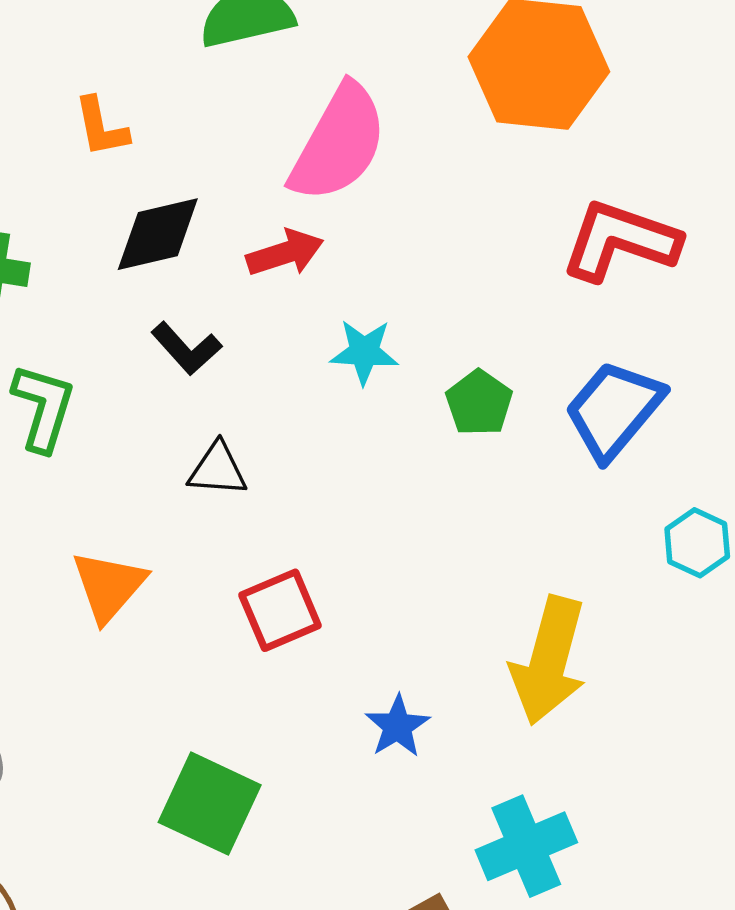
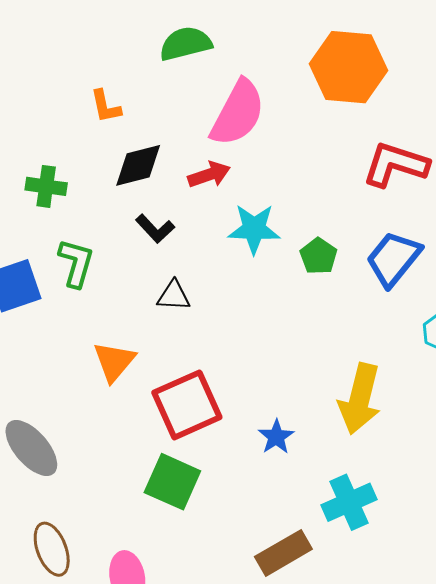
cyan star: (364, 352) -> (254, 229), size x1.4
red square: (280, 610) -> (187, 405), moved, size x1.5

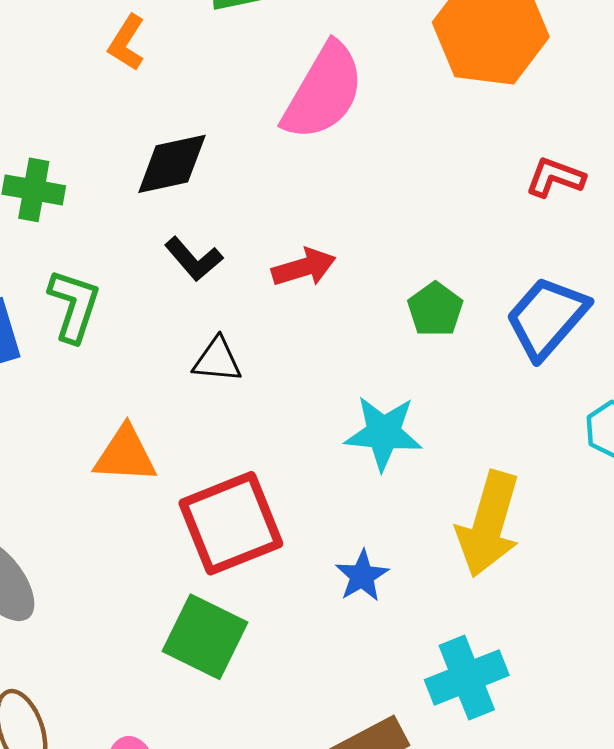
orange L-shape: (106, 106) -> (127, 43), moved, turned 42
red L-shape: (395, 165) -> (555, 177), size x0.6
red arrow: (209, 175) -> (304, 267), moved
cyan star: (254, 229) -> (383, 433), moved
orange triangle: (114, 362) -> (125, 455), turned 51

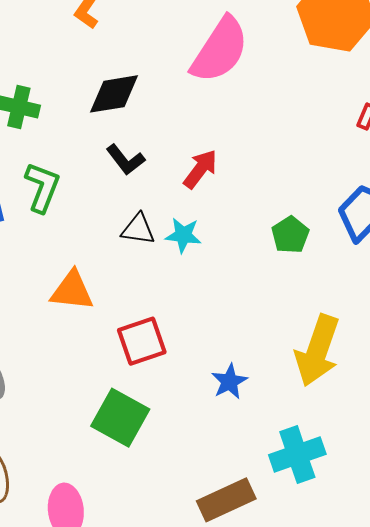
red arrow: (304, 267) -> (200, 169), turned -39
green pentagon: (435, 309) -> (290, 235), moved
cyan star: (383, 433) -> (183, 235), moved, size x0.7
red square: (231, 523) -> (142, 341), size x0.7

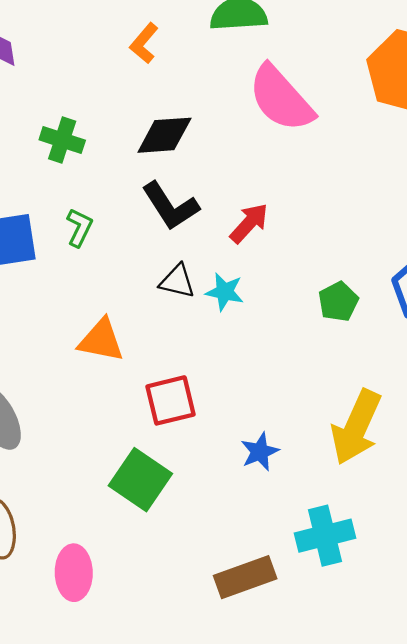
pink semicircle: (220, 50) -> (281, 98), turned 100
black L-shape: (125, 160) -> (170, 206), size x1.4
green L-shape: (42, 187) -> (79, 228), size x0.7

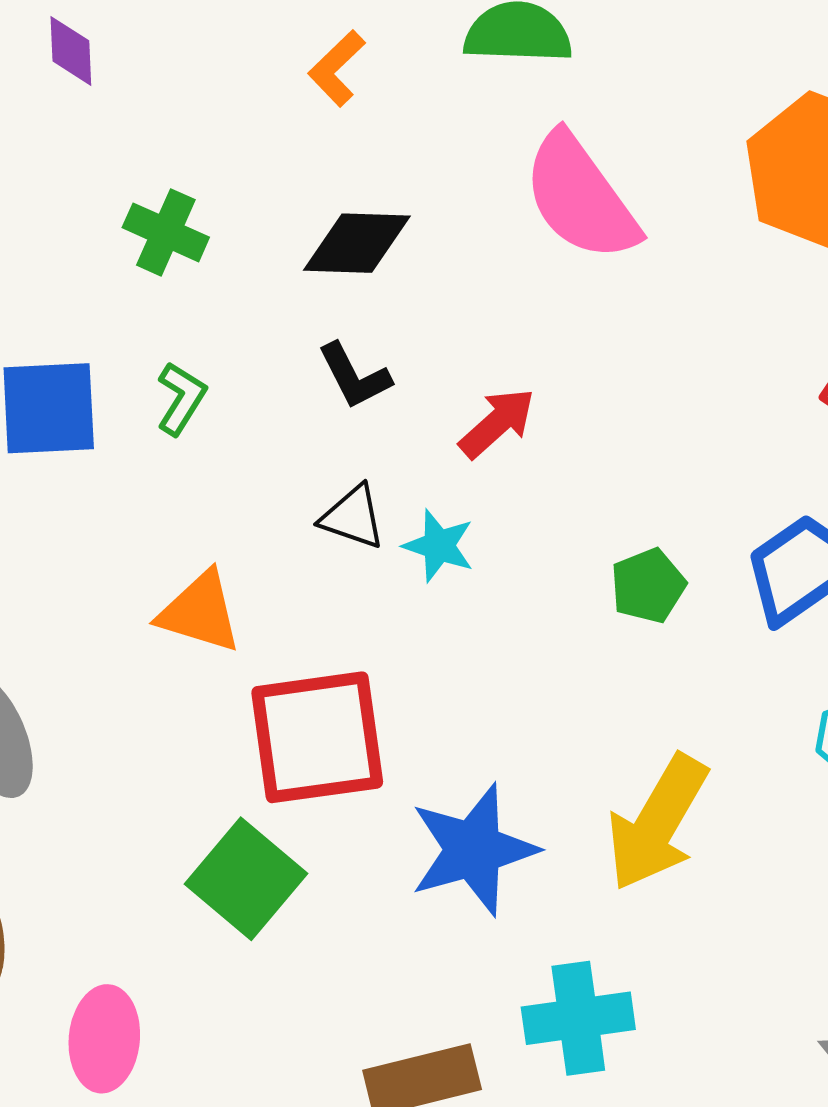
black L-shape: (170, 206) -> (354, 376), size x0.7
red square: (171, 400) -> (317, 737), size x1.5
blue star: (260, 452) -> (473, 850), size x1.8

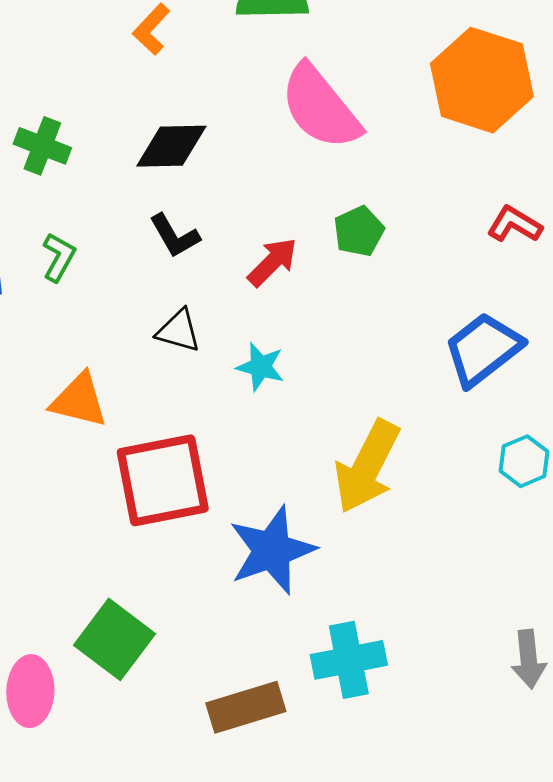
cyan star: (439, 546) -> (261, 367), moved
green pentagon: (648, 586) -> (359, 231), moved
yellow arrow: (657, 823) -> (367, 467), moved
green square: (246, 879) -> (114, 639), moved

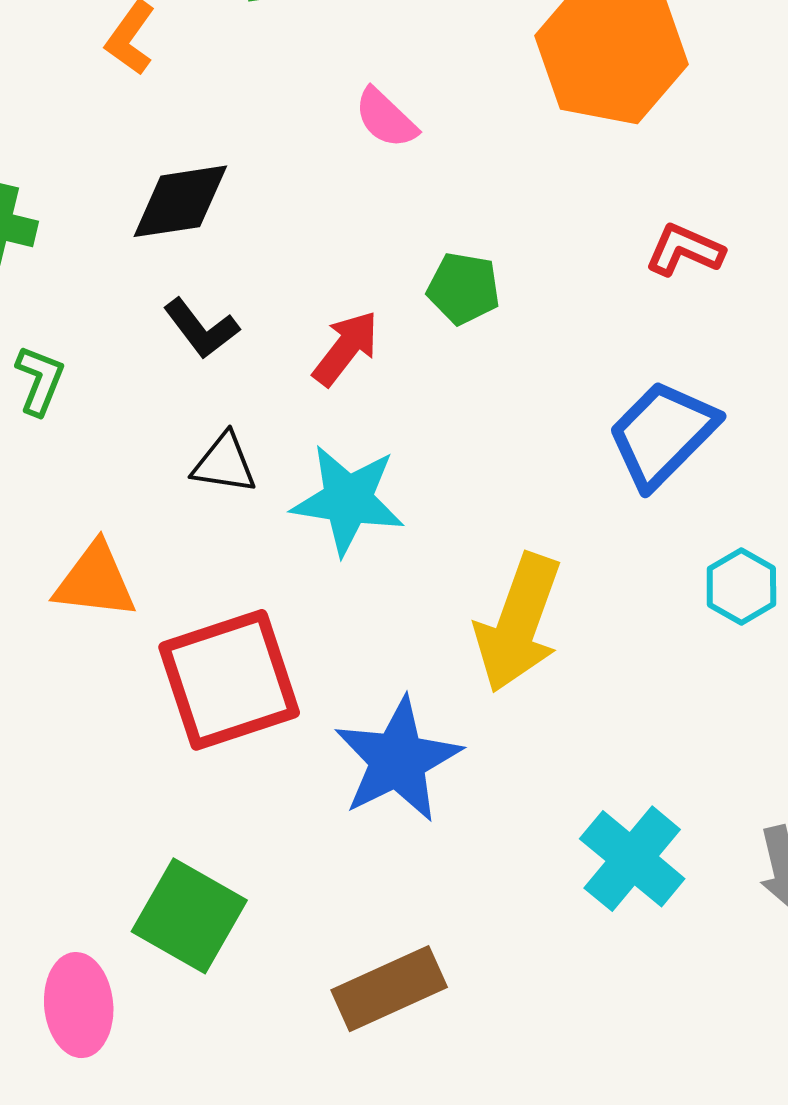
pink semicircle: (320, 107) -> (386, 118), size x0.5
green pentagon: (359, 231) -> (463, 288), turned -30
cyan star: (261, 367) -> (348, 500), size x1.6
cyan cross: (349, 660) -> (632, 859), moved, turned -32

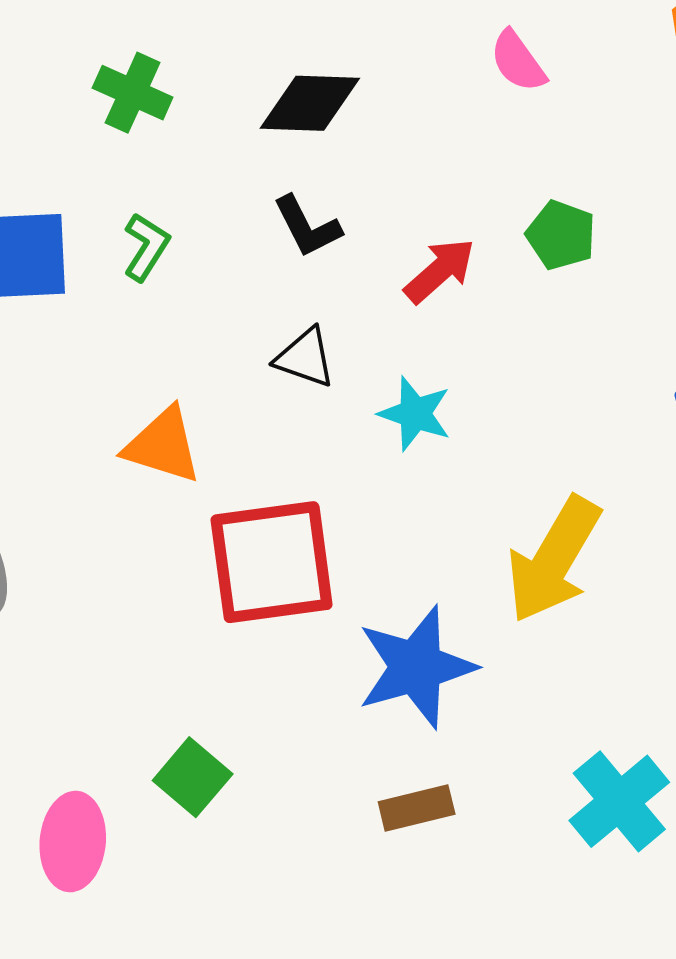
cyan star: (348, 500) -> (415, 414), size x0.7
green square: (189, 916) -> (193, 777), size x0.7
brown rectangle: (389, 989) -> (417, 808), moved, size x0.7

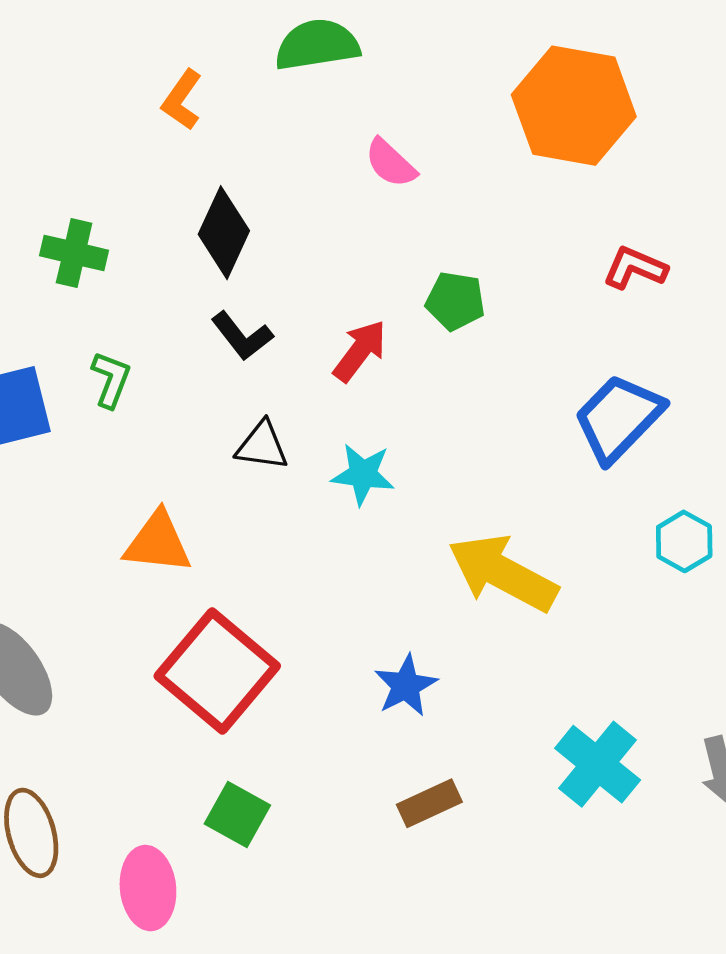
black diamond: (310, 103) -> (224, 233), turned -56
yellow arrow: (554, 560) -> (503, 573), turned 99
red square: (272, 562) -> (217, 671), moved, turned -31
blue star: (416, 667) -> (406, 686), size x0.6

